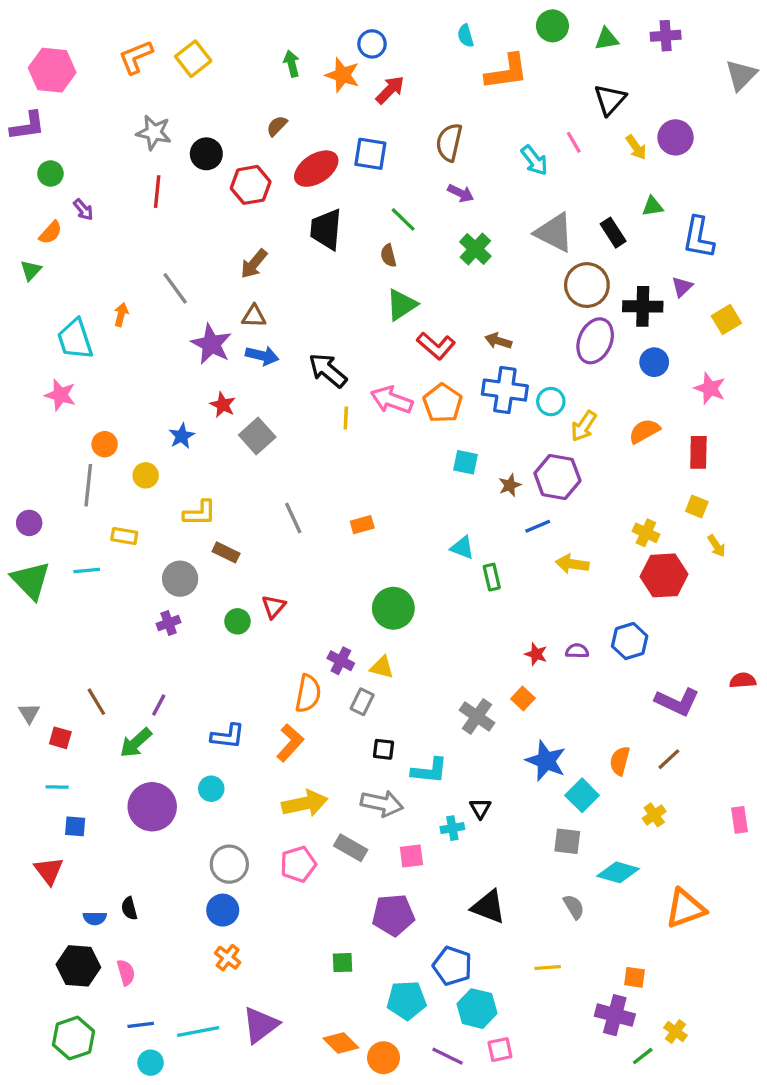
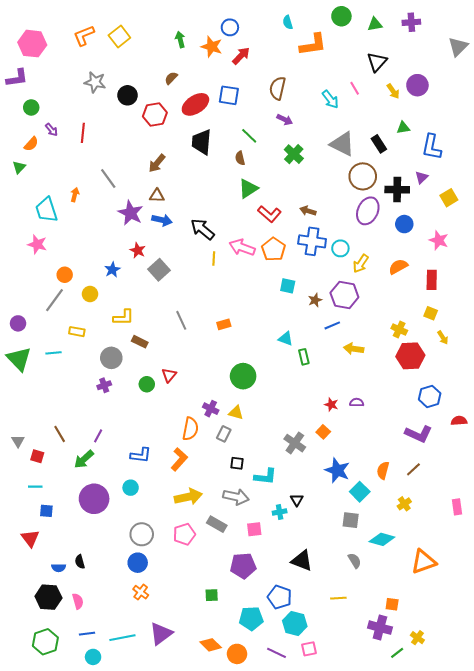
red line: (157, 192) -> (83, 133), moved
gray line: (88, 485) -> (55, 300), turned 30
blue hexagon: (630, 641) -> (430, 396), moved

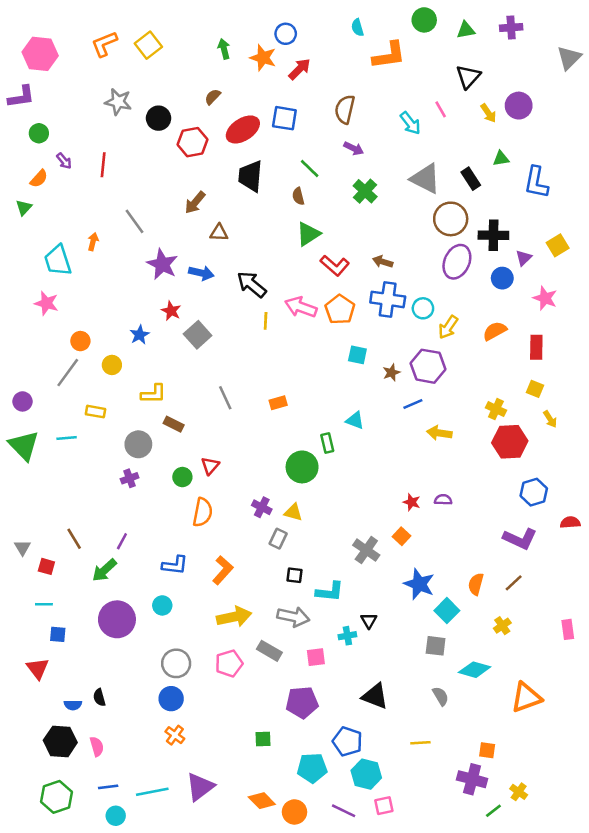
purple triangle: (422, 177) -> (524, 258), moved
brown triangle: (157, 196) -> (219, 233), moved
green rectangle: (304, 357) -> (327, 443), moved
orange semicircle: (190, 429) -> (203, 512), moved

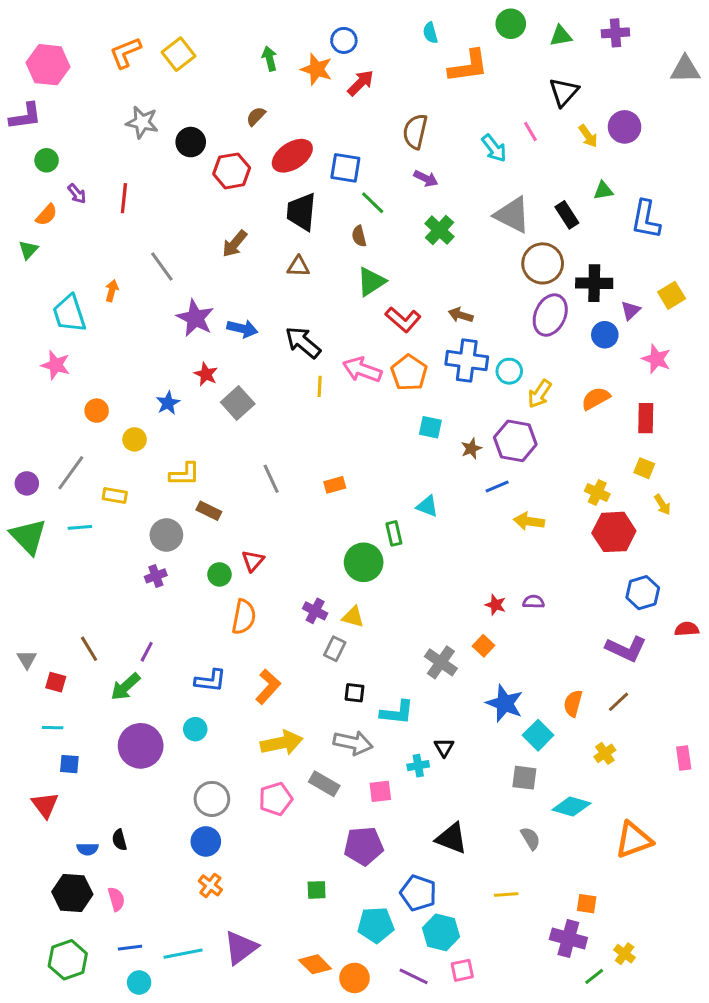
gray triangle: (569, 58) -> (685, 69), turned 44
blue square: (284, 118) -> (345, 168), moved
brown triangle: (219, 233) -> (298, 266), moved
gray line: (68, 373) -> (71, 473), moved

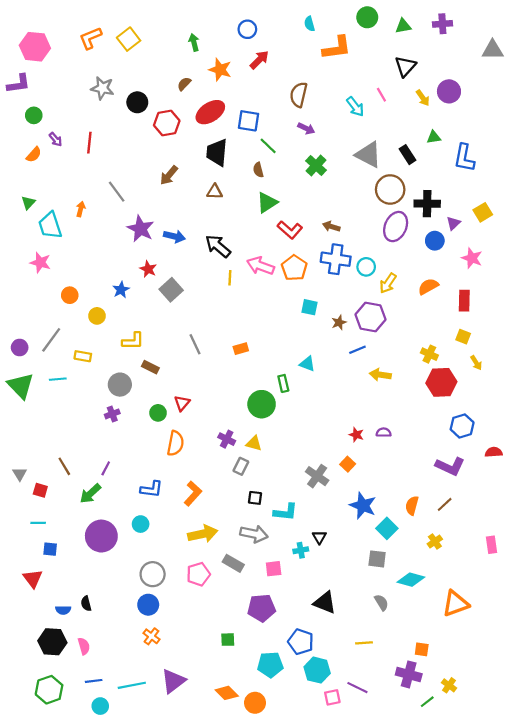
orange star: (317, 69) -> (220, 70), moved
green triangle: (28, 250) -> (28, 203), moved
purple line: (414, 976) -> (357, 688), moved

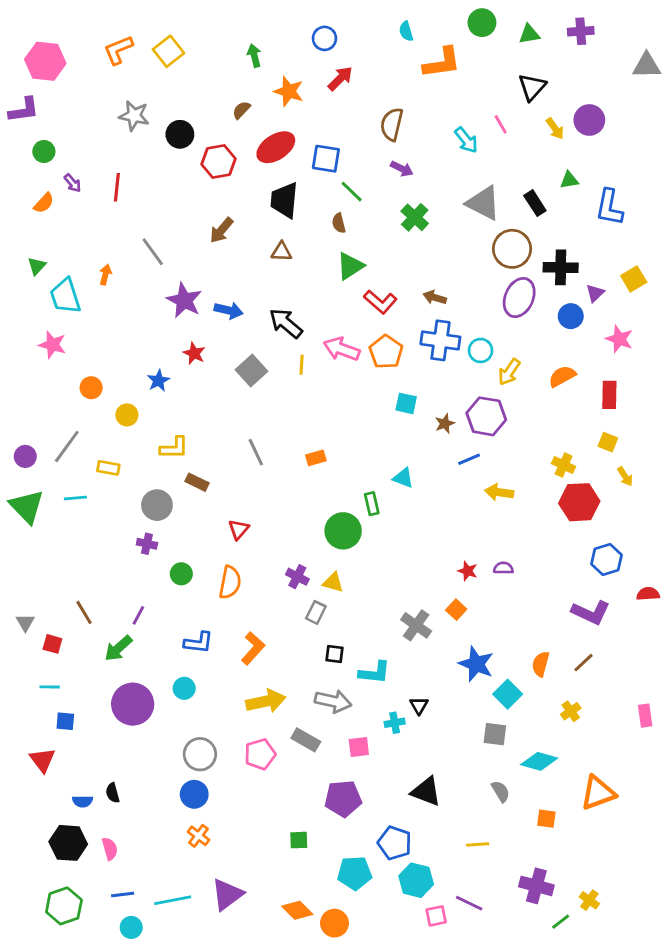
gray square: (171, 290) -> (251, 371), moved
green circle: (158, 413) -> (181, 574), moved
purple cross: (112, 414) -> (147, 544), turned 32
orange square: (422, 649) -> (546, 819), moved

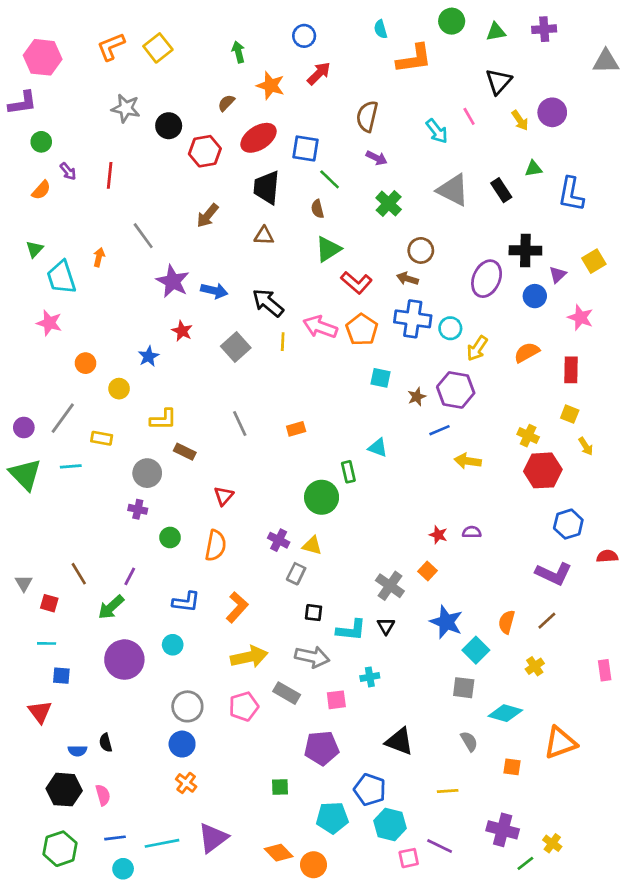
brown circle: (512, 249) -> (421, 250), moved, size x0.7
black triangle: (419, 706) -> (386, 626), moved

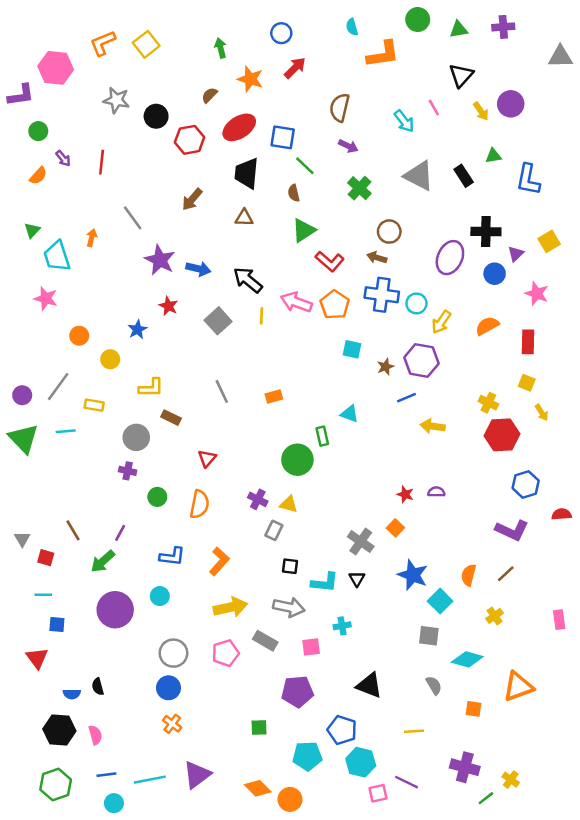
pink hexagon: (43, 57) -> (56, 68), moved

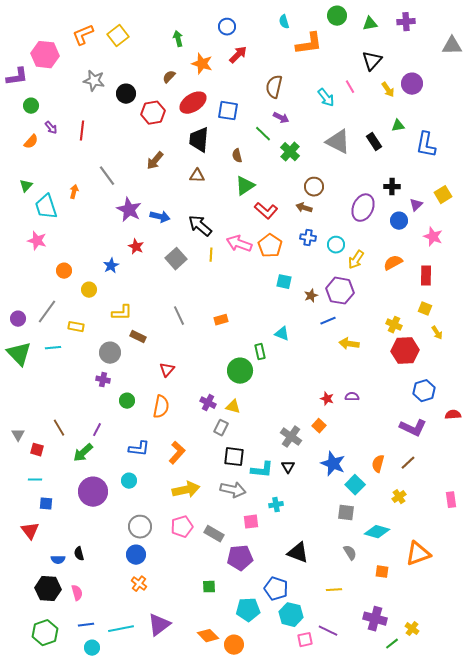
green line: (305, 166) -> (263, 134), moved
black cross: (486, 232) -> (392, 187), size x0.7
blue cross: (382, 295) -> (308, 238), size x0.6
black square: (290, 566) -> (234, 457), size x1.5
gray rectangle: (265, 641) -> (214, 534), moved

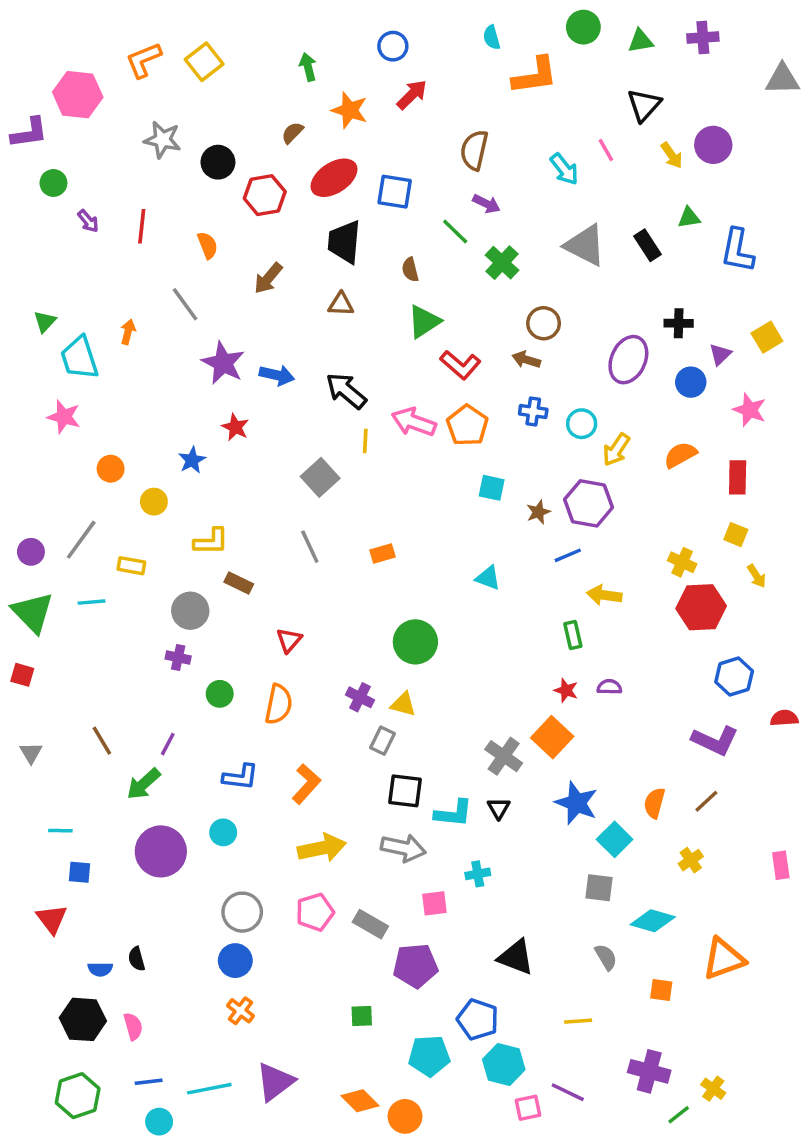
orange semicircle: (31, 142) -> (208, 245), moved, turned -63
gray square: (176, 259) -> (320, 477), moved
green rectangle: (260, 352) -> (573, 635), moved
orange square: (319, 426) -> (552, 737), size x1.6
red square: (37, 450) -> (22, 675), moved

